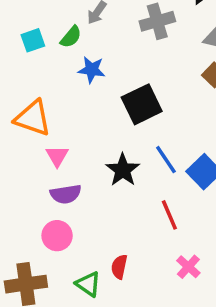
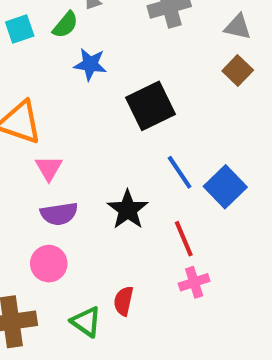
black star: (123, 170) -> (128, 210), moved
pink cross: (188, 267) -> (194, 282), moved, turned 30

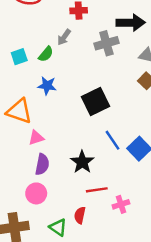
blue star: (90, 64) -> (47, 86), moved
pink triangle: (49, 168) -> (36, 138), turned 42
purple semicircle: (59, 214) -> (42, 164), turned -70
red line: (184, 239) -> (97, 190), moved, turned -75

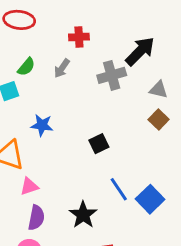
black arrow: (131, 23) -> (140, 51), turned -44
green semicircle: (46, 54) -> (26, 67), moved
black square: (96, 101) -> (99, 144), size x0.6

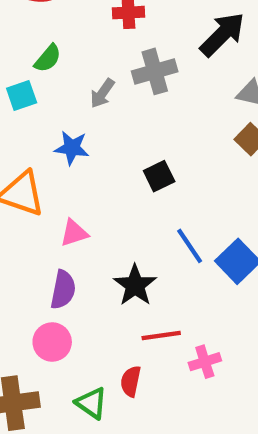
gray arrow: (62, 68) -> (102, 93), moved
gray cross: (112, 75) -> (155, 71), moved
pink triangle: (29, 186) -> (74, 233), moved

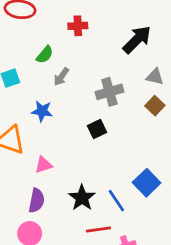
green semicircle: (48, 58) -> (45, 55), moved
gray cross: (155, 71) -> (109, 92), moved
blue line: (190, 246) -> (116, 201), moved

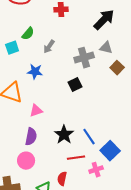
green semicircle: (45, 55) -> (28, 34), moved
gray triangle: (155, 77) -> (106, 48), moved
blue square: (147, 183) -> (110, 151), moved

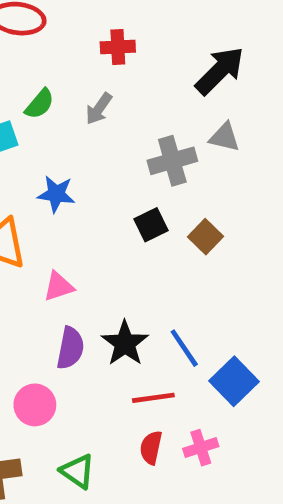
gray arrow: (49, 47) -> (99, 109), moved
brown square: (117, 68) -> (206, 237), moved
purple semicircle: (31, 137) -> (70, 348), moved
pink cross: (96, 170) -> (201, 448), moved
red semicircle: (62, 179) -> (151, 448), moved

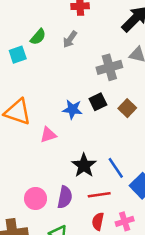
blue star: (56, 194) -> (72, 109), moved
purple semicircle: (70, 348) -> (65, 197), moved

